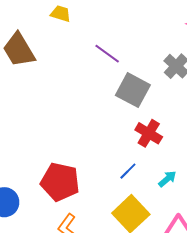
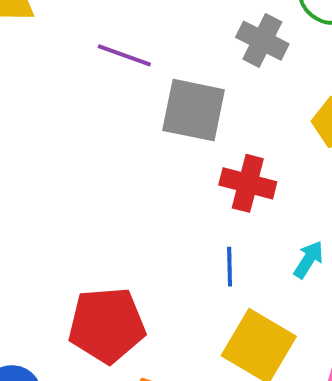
blue line: (128, 171) -> (230, 267), turned -30

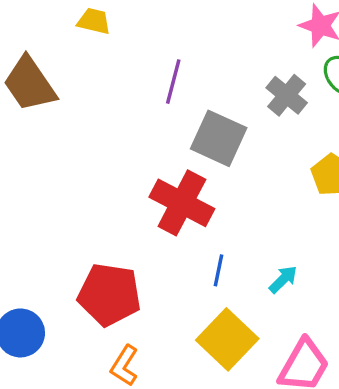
purple line: (124, 55) -> (173, 82), turned 72
red cross: (248, 183) -> (182, 203), moved, size x1.4

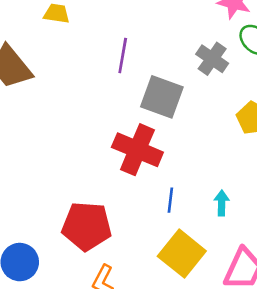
cyan arrow: (283, 279) -> (222, 203), turned -40

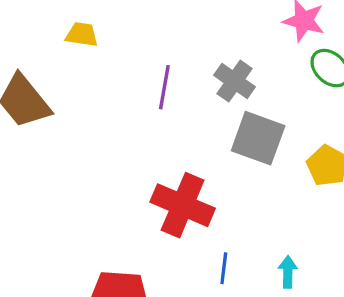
gray cross: (212, 59) -> (235, 81), moved
gray square: (162, 97) -> (258, 138), moved

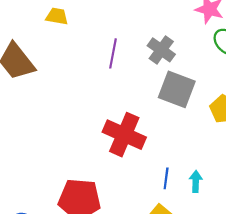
blue line: (224, 268) -> (166, 178), moved

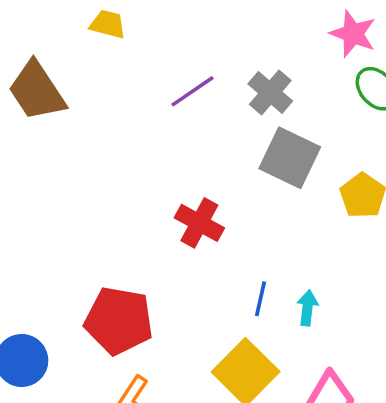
purple line: (113, 53) -> (192, 91), turned 40
red cross: (124, 135) -> (199, 223), size x0.7

